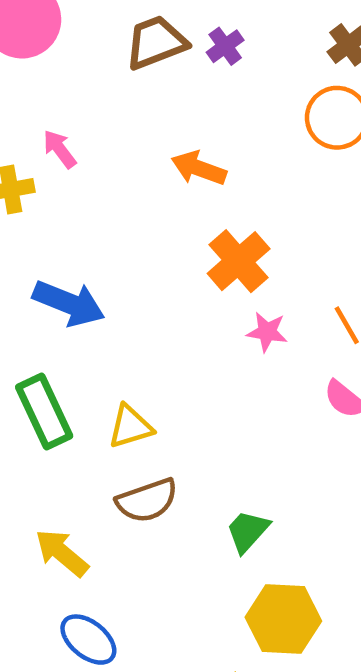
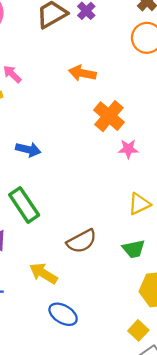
blue arrow: (69, 303) -> (28, 150), size x0.7
yellow triangle: (130, 427) -> (139, 204), moved
green trapezoid: (248, 531) -> (134, 249), turned -135

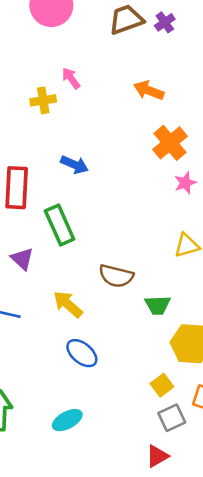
pink star: (128, 149) -> (185, 183), turned -30
brown semicircle: (82, 241) -> (116, 276), turned 32
green trapezoid: (134, 249) -> (158, 305), moved

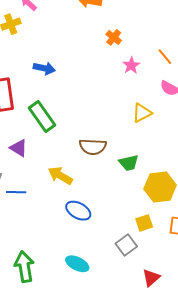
orange cross: (170, 143) -> (114, 37), size x0.6
yellow square: (162, 385) -> (144, 223), turned 30
gray square: (172, 418) -> (126, 245), moved
cyan ellipse: (67, 420) -> (77, 264), turned 65

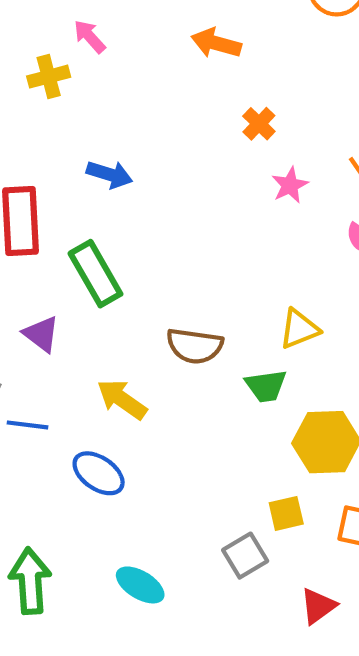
yellow triangle: (142, 113) -> (299, 329), moved
blue ellipse: (78, 211) -> (99, 473), moved
red triangle: (151, 278) -> (318, 606), moved

